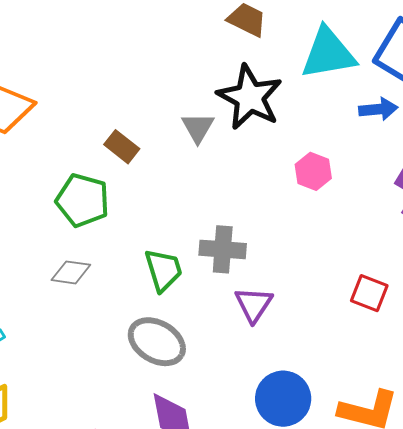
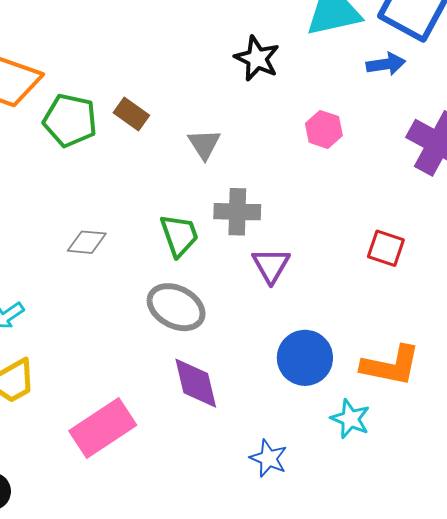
black star: (250, 97) -> (257, 58), size x0.7
gray triangle: (198, 128) -> (204, 144), moved
green pentagon: (83, 200) -> (70, 120), moved

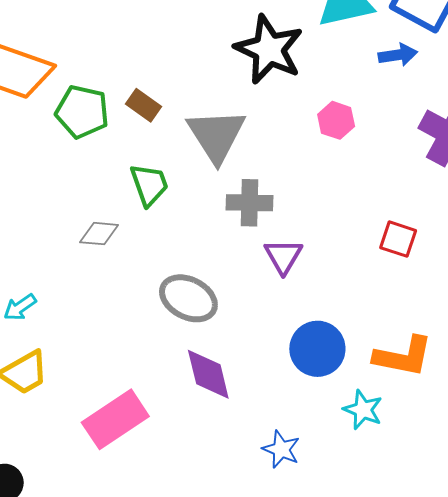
black star: (257, 58) -> (269, 49), size x1.5
gray triangle: (204, 144) -> (216, 135), size x1.8
green trapezoid: (179, 235) -> (149, 185), moved

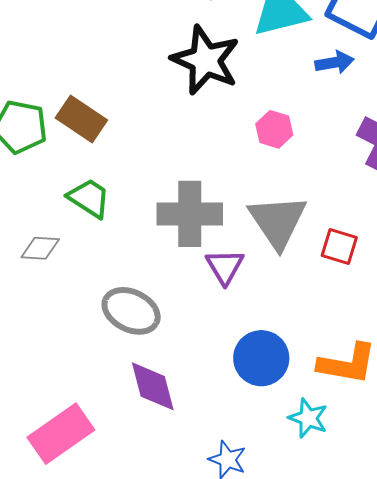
brown rectangle: (143, 105) -> (81, 119), size x1.4
gray triangle: (216, 135) -> (278, 221), moved
green trapezoid: (149, 185) -> (89, 198), turned -36
gray cross: (250, 203) -> (190, 214), size x1.4

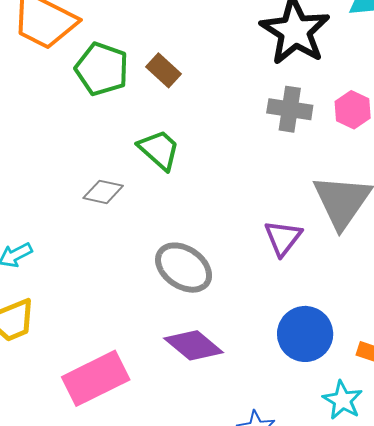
brown rectangle: (81, 119) -> (163, 70), size x0.7
gray cross: (190, 214) -> (290, 109), moved, size x0.7
purple diamond: (153, 386) -> (194, 345), turned -44

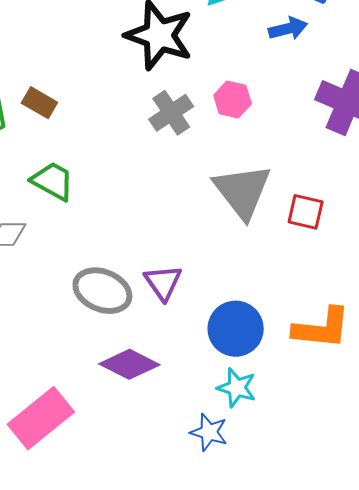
gray cross: (290, 109) -> (171, 113), turned -30
purple triangle: (283, 238) -> (163, 282), moved
cyan star: (342, 400) -> (237, 388), moved

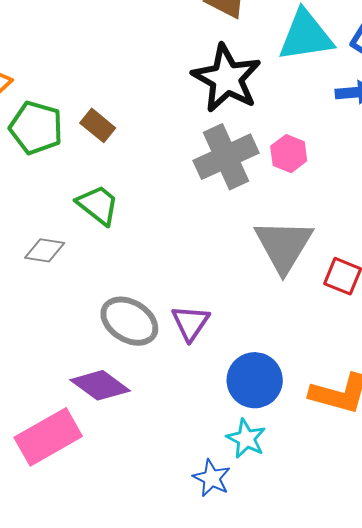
gray cross: (171, 113) -> (226, 157), size x1.4
purple diamond: (129, 364) -> (100, 385), moved

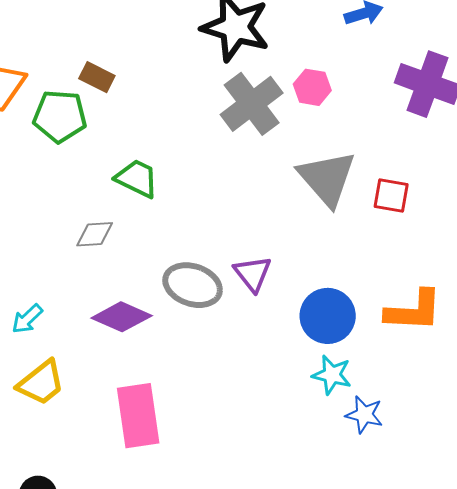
brown rectangle: (98, 125) -> (97, 77), moved
purple diamond: (100, 385) -> (122, 317), moved
pink rectangle: (48, 437) -> (138, 416), turned -56
blue star: (212, 478) -> (364, 415), moved

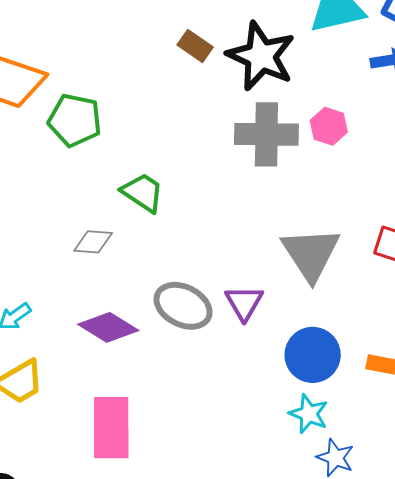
brown rectangle: (97, 77) -> (195, 46), moved
gray cross: (252, 104) -> (266, 134), turned 30
gray triangle: (327, 178) -> (311, 254), moved

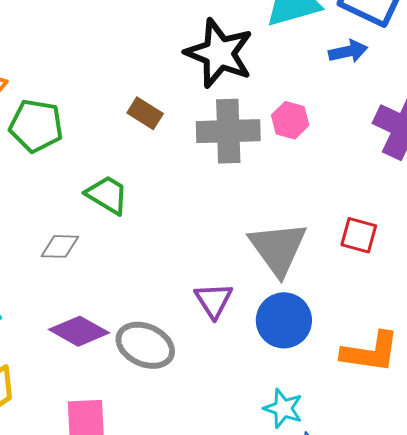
brown rectangle: (195, 46) -> (145, 113), moved
gray ellipse: (183, 306) -> (145, 345), moved
blue circle: (313, 355) -> (284, 320), moved

